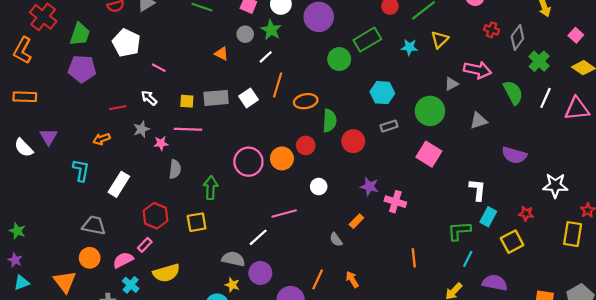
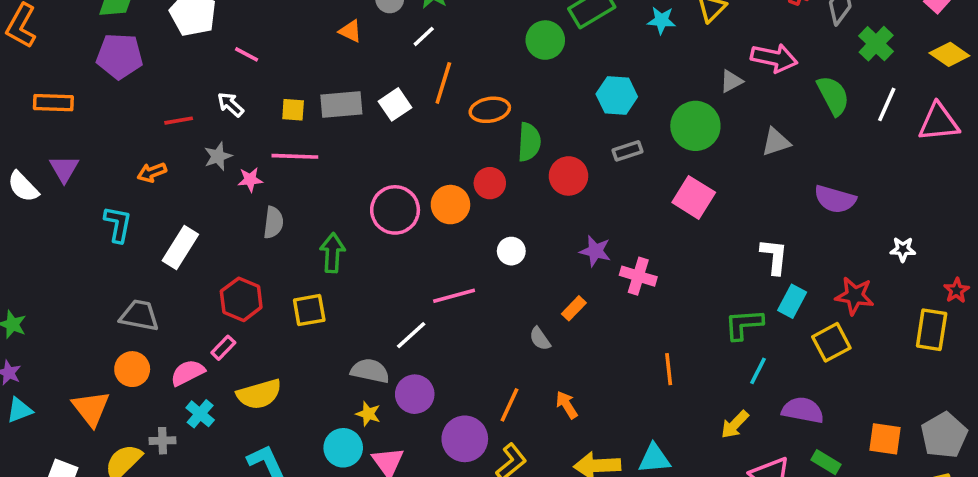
orange rectangle: (25, 97) -> (53, 103), moved
white star: (555, 185) -> (903, 249), size x0.6
red star: (526, 214) -> (855, 296), size x1.5

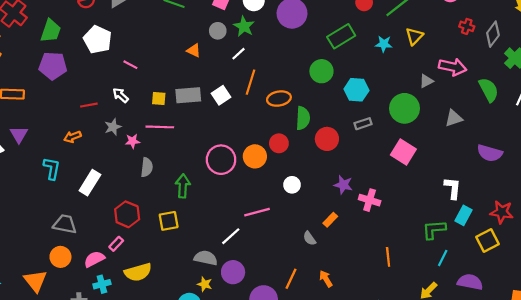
green circle: (545, 40) -> (321, 71), moved
cyan cross: (200, 414) -> (102, 284), turned 35

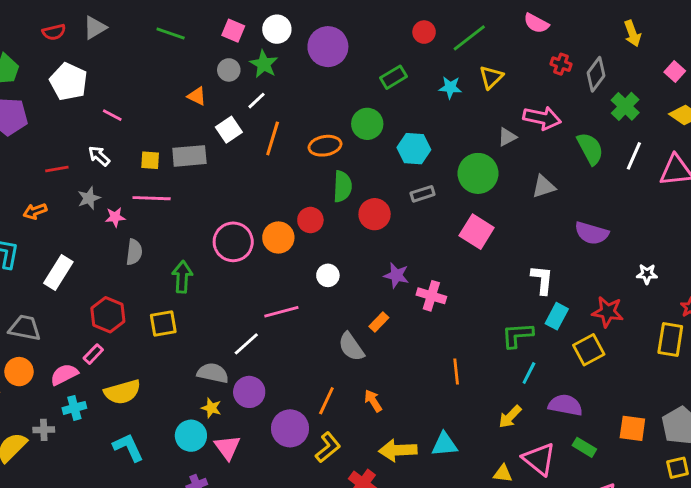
green rectangle: (341, 36) -> (393, 77), size x0.7
white square: (221, 95) -> (229, 130), moved
orange ellipse: (279, 99) -> (325, 146), moved
gray semicircle: (309, 238) -> (351, 347), size x1.5

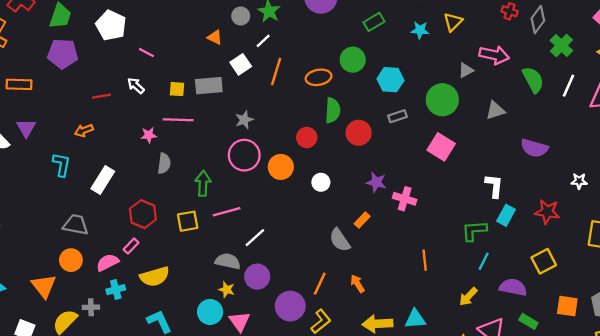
gray star: (89, 198) -> (244, 120), moved
orange circle: (278, 238) -> (281, 167), moved
pink line: (281, 312) -> (227, 212), moved
yellow square: (589, 350) -> (544, 261), moved

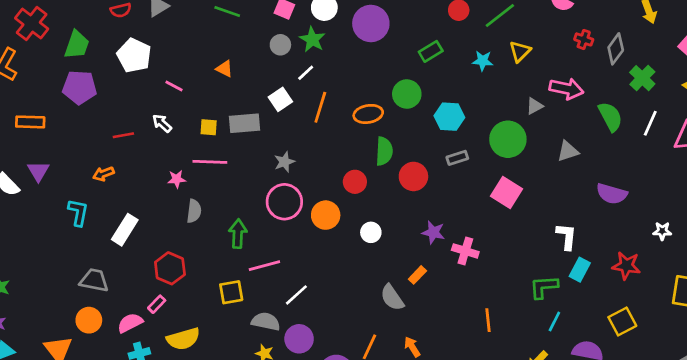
orange triangle: (215, 37) -> (225, 69), moved
yellow square: (188, 221) -> (231, 292), moved

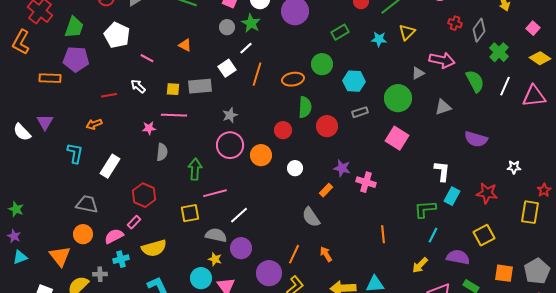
orange rectangle: (30, 122) -> (50, 78), moved
orange rectangle: (417, 275) -> (326, 190), moved

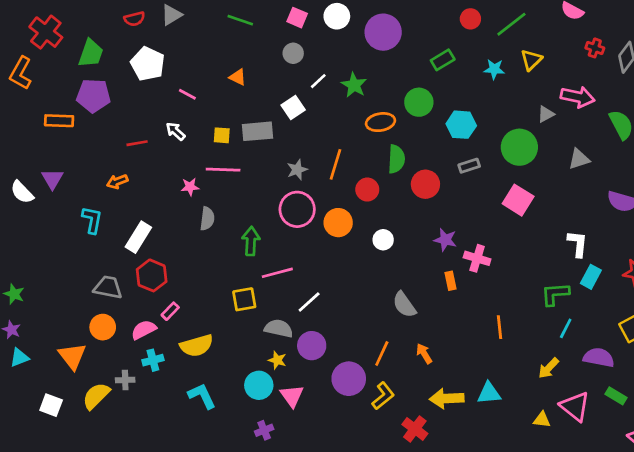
green star: (251, 23) -> (354, 85), moved
orange line: (257, 74) -> (336, 164), moved
orange rectangle: (326, 190) -> (451, 281), moved, turned -56
red hexagon: (144, 195) -> (152, 275), moved

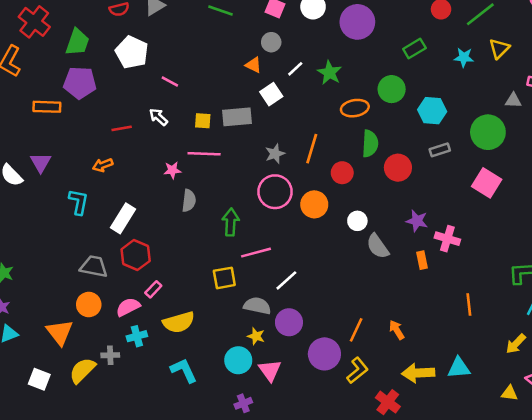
orange triangle: (238, 77) -> (253, 65), moved
gray triangle: (546, 114) -> (513, 100), turned 30
gray semicircle: (404, 305) -> (378, 246), moved

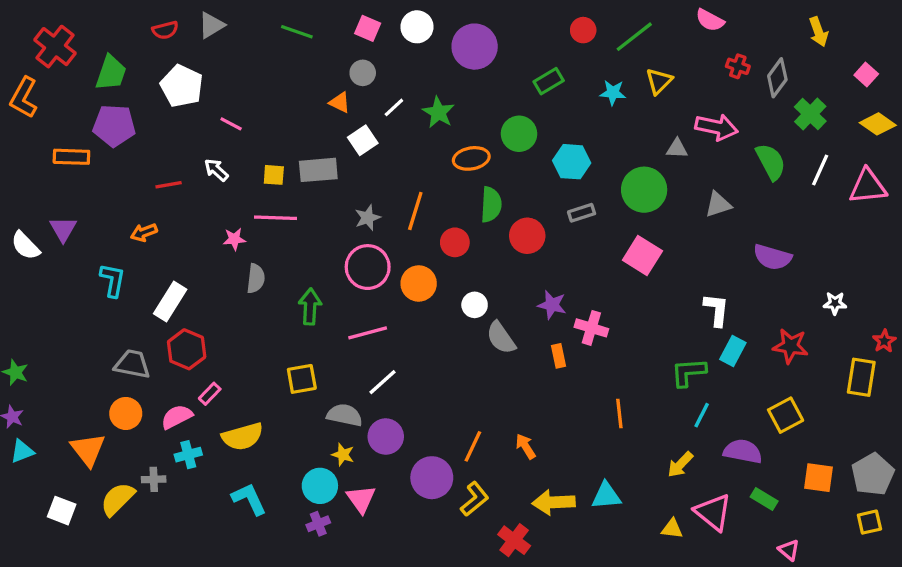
pink line: (256, 253) -> (368, 333), moved
purple cross: (243, 403) -> (318, 524), moved

